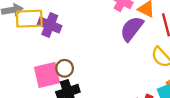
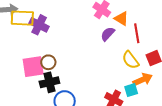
purple semicircle: (132, 29) -> (108, 34), size x0.7

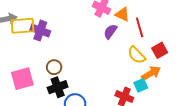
pink square: (33, 67) -> (22, 79), moved

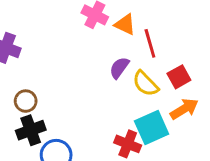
purple semicircle: (110, 32) -> (119, 68), moved
orange arrow: (151, 73) -> (184, 109), moved
cyan square: (141, 85) -> (152, 127), size x1.6

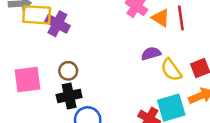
red line: (150, 43) -> (181, 18), moved
purple semicircle: (119, 68) -> (151, 54), turned 30

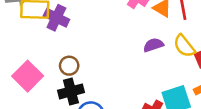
yellow semicircle: (171, 70) -> (184, 46), moved
pink square: (27, 79) -> (28, 76), turned -36

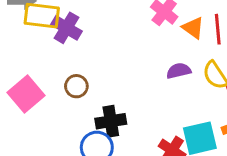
black cross: (71, 91) -> (111, 121), moved

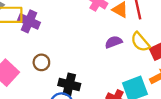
black cross: (111, 121) -> (69, 84), turned 30

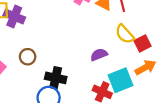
purple semicircle: (114, 42) -> (99, 55), moved

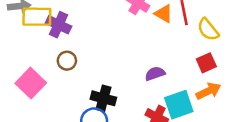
yellow semicircle: (125, 34) -> (208, 30), moved
brown circle: (28, 57) -> (67, 61), moved

